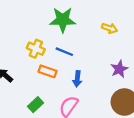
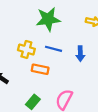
blue arrow: (77, 79) -> (80, 54), moved

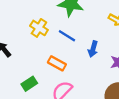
orange rectangle: (40, 69) -> (57, 63), moved

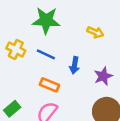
orange rectangle: (57, 63) -> (49, 85), moved

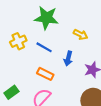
yellow arrow: (95, 32) -> (80, 34), moved
yellow cross: (16, 49) -> (18, 41), turned 35

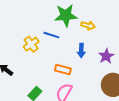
green star: (46, 18) -> (66, 15), moved
blue line: (44, 47) -> (51, 35), moved

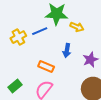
blue line: (51, 35) -> (40, 31), turned -49

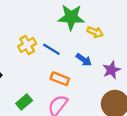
blue line: (40, 31) -> (51, 49), moved, turned 56
blue arrow: (67, 50) -> (84, 60), turned -64

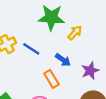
yellow arrow: (95, 32) -> (75, 33), turned -70
orange rectangle: (60, 79) -> (52, 79), moved, turned 36

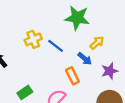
yellow arrow: (75, 33) -> (97, 43), moved

